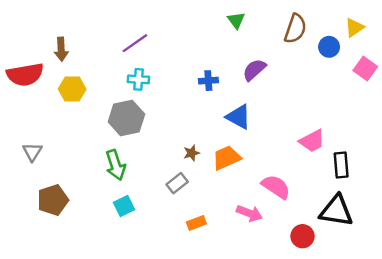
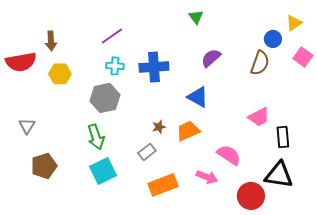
brown semicircle: (295, 29) -> (260, 63), moved
blue cross: (208, 81) -> (154, 67), moved, size x1.8
cyan square: (124, 206) -> (103, 171), size x1.5
orange rectangle: (196, 223) -> (163, 185), size x1.8
red circle: (303, 236) -> (251, 196), size x1.4

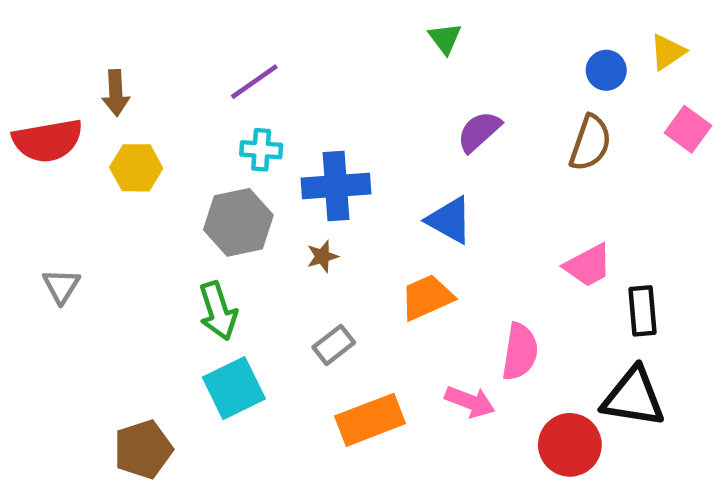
blue circle: (273, 39) -> (606, 70), moved
blue cross: (154, 67) -> (336, 186), moved
brown star: (159, 127) -> (322, 256), moved
pink semicircle: (229, 155) -> (520, 352), turned 65
brown pentagon: (44, 166) -> (143, 449), moved

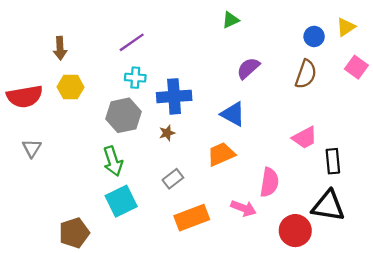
green triangle: (445, 38) -> (231, 20), turned 42
red semicircle: (48, 141) -> (25, 96), moved

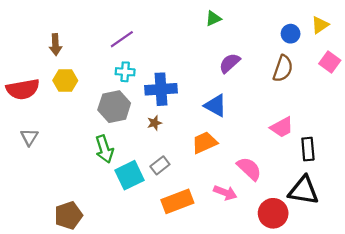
pink semicircle: (269, 182) -> (249, 169), turned -56
cyan square: (121, 201) -> (129, 175), moved

